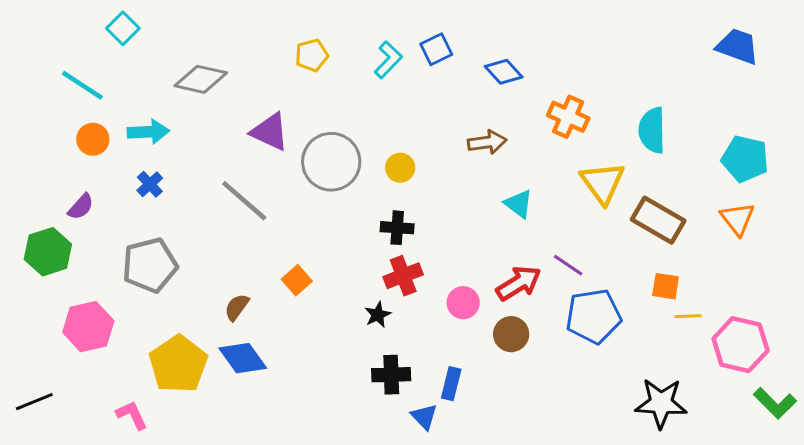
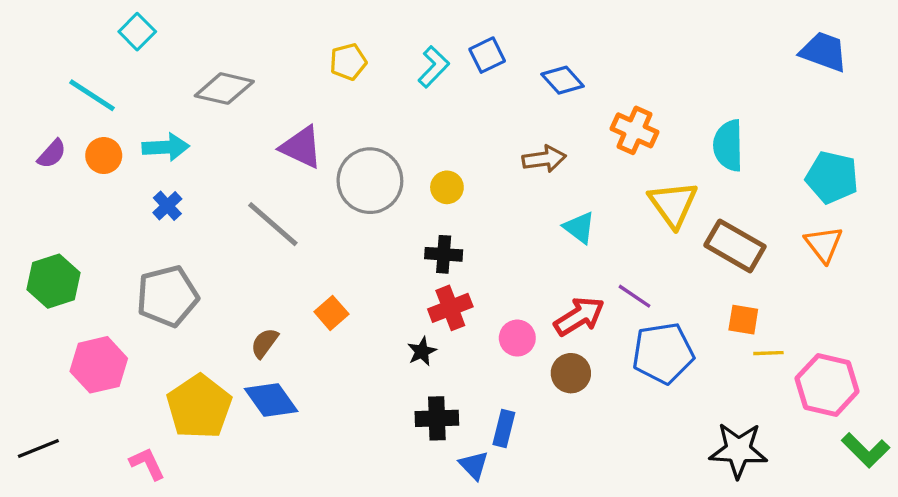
purple semicircle: (81, 207) -> (52, 154), moved

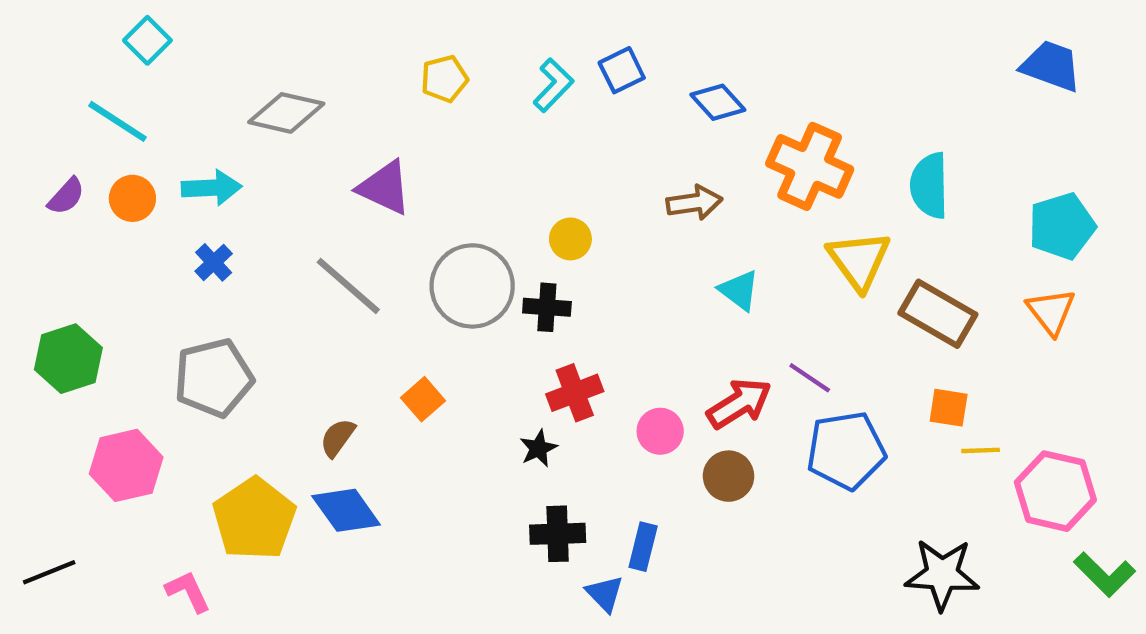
cyan square: (137, 32) -> (147, 40), moved
orange cross: (635, 130) -> (810, 166), size x1.4
cyan pentagon: (832, 177) -> (1062, 226), turned -30
gray circle: (370, 181) -> (472, 286), moved
black cross: (444, 254) -> (547, 307), moved

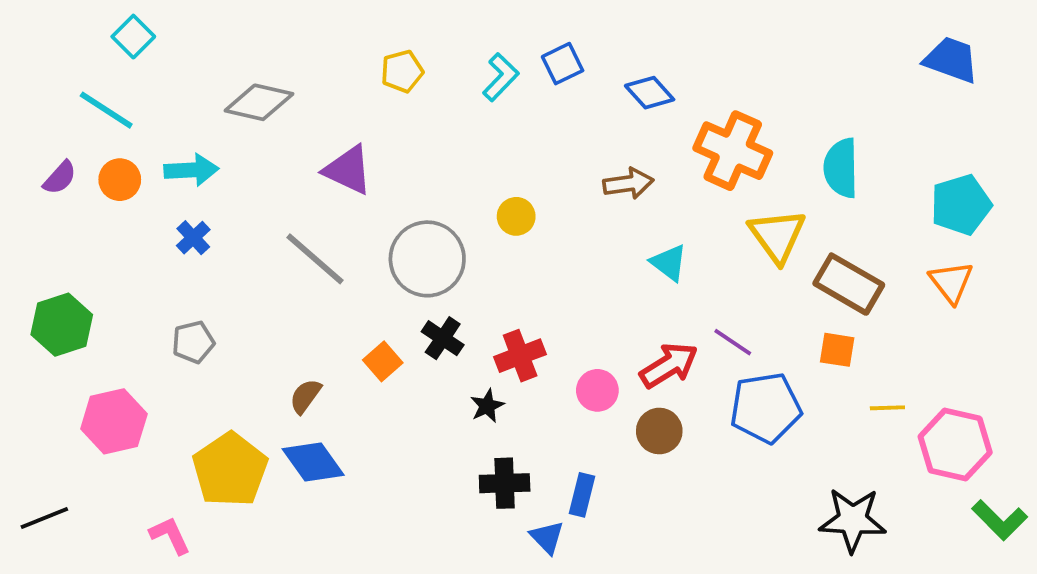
black cross: (547, 307) -> (443, 338), moved, turned 30
gray pentagon: (214, 378) -> (193, 342), size x0.6
orange square: (949, 408) -> (837, 350), moved

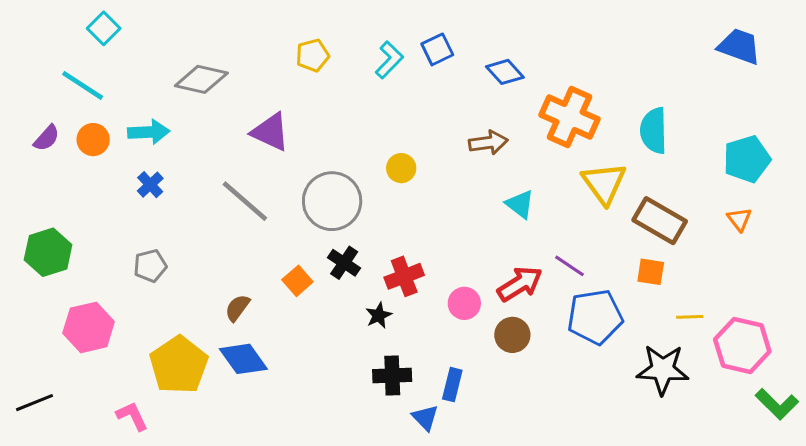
orange triangle: (951, 282) -> (739, 219), size x0.7
black star: (853, 520) -> (663, 369), moved

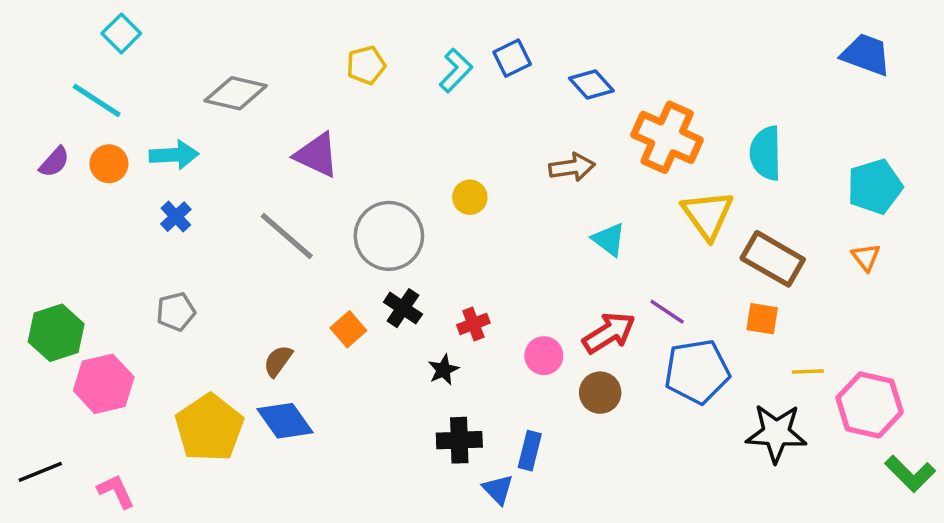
green hexagon: (48, 252) -> (56, 333), moved
red cross: (404, 276) -> (473, 324), size x0.7
pink L-shape: (132, 416) -> (116, 491), moved

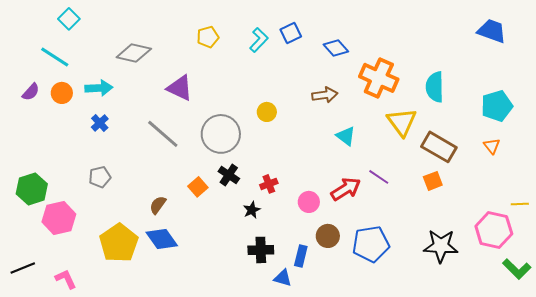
orange square: (762, 319) -> (433, 181), turned -30
blue pentagon: (697, 371) -> (371, 244), moved
yellow line: (808, 371) -> (520, 204), moved
brown circle: (600, 393) -> (328, 236), moved
blue triangle: (498, 489) -> (283, 278), turned -30

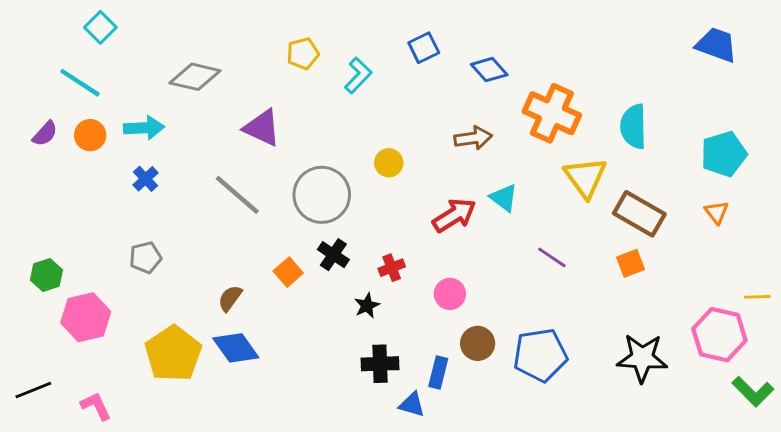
cyan L-shape: (259, 40) -> (358, 75), moved
green hexagon: (32, 189) -> (46, 275), size x0.7
red arrow: (346, 189) -> (454, 215), moved

